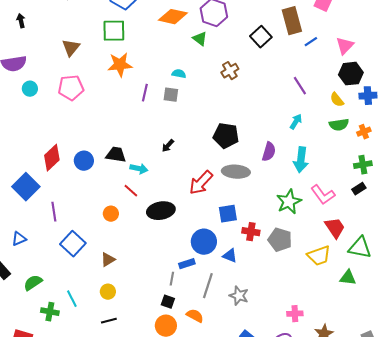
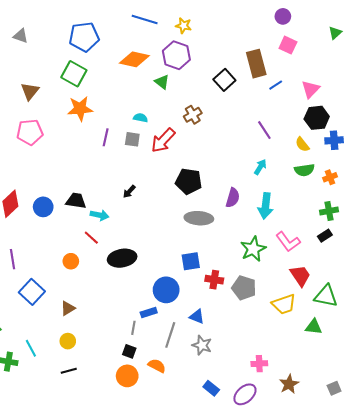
green square: (114, 31) -> (74, 74), turned 30
red arrow: (201, 183) -> (163, 140), moved
blue triangle: (230, 256) -> (197, 317), moved

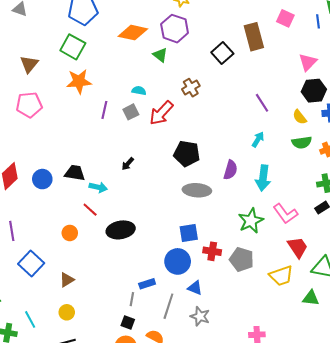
blue line: (276, 85) -> (318, 21), moved, turned -64
gray square: (132, 139) -> (131, 112), turned -35
blue circle: (166, 290) -> (178, 261), moved

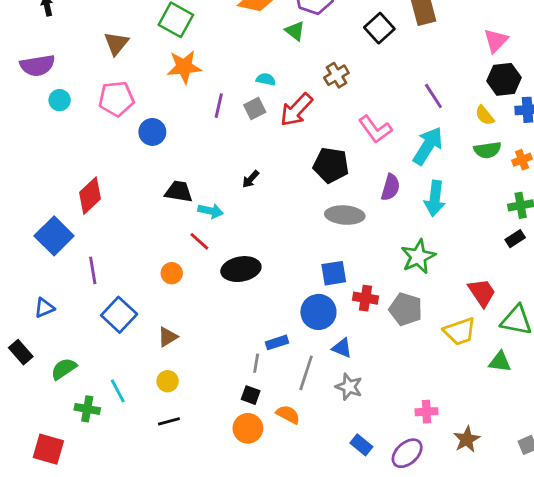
cyan arrow: (258, 139) -> (428, 146), size x1.8
blue circle: (42, 179) -> (152, 132), moved
pink L-shape: (285, 214) -> (375, 129), moved

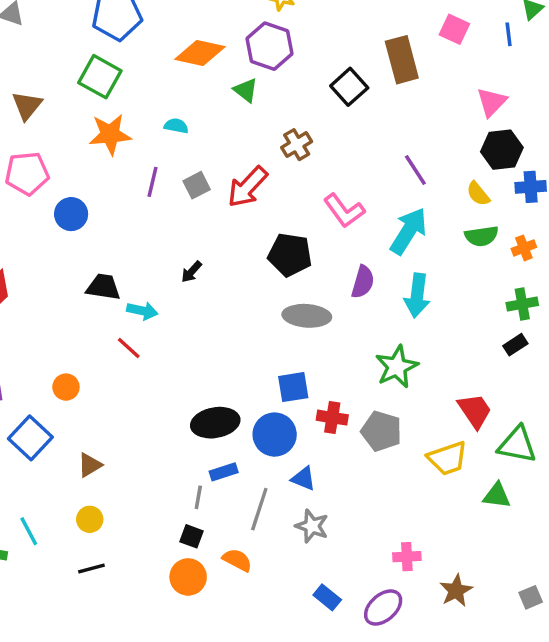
cyan semicircle: (266, 79) -> (176, 126), moved
black ellipse: (241, 269) -> (215, 423), moved
orange circle: (172, 273) -> (66, 387), moved

